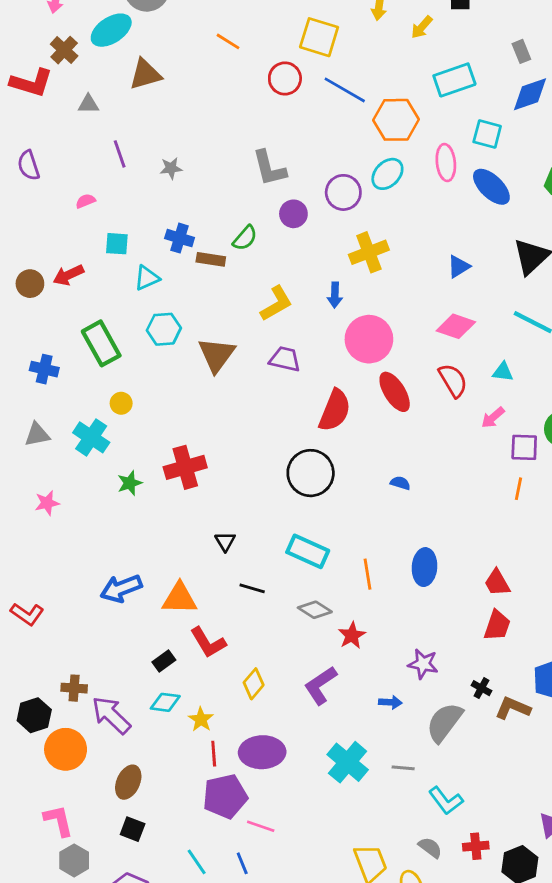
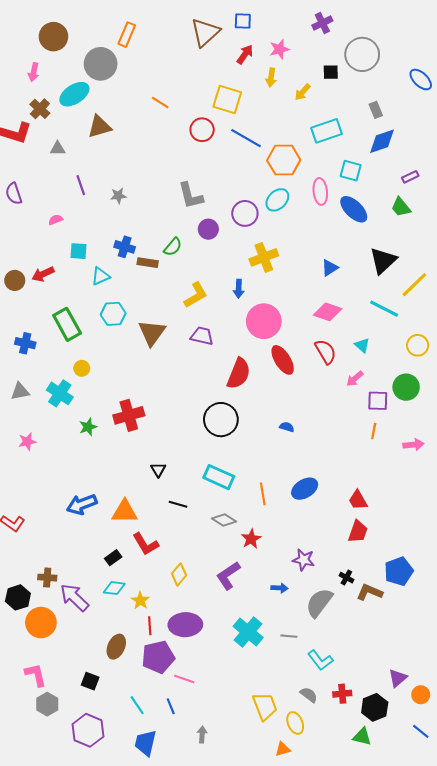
cyan triangle: (503, 372) -> (362, 345), turned 35
blue ellipse: (424, 567) -> (305, 489), turned 55
brown ellipse: (128, 782) -> (116, 647), moved

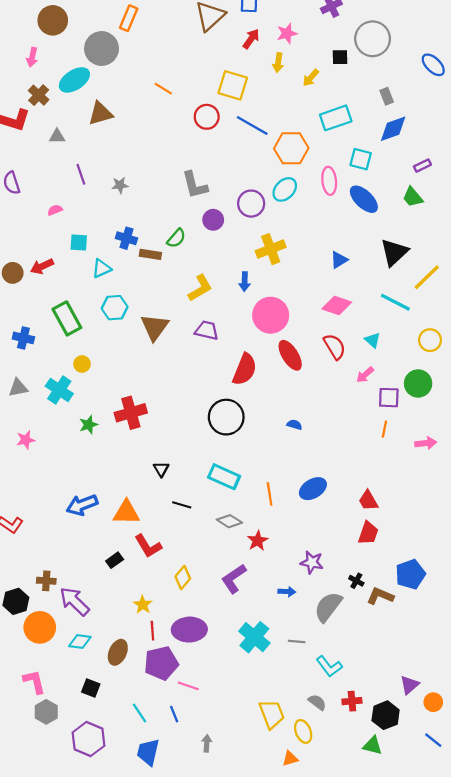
cyan diamond: (114, 588) -> (80, 641), moved

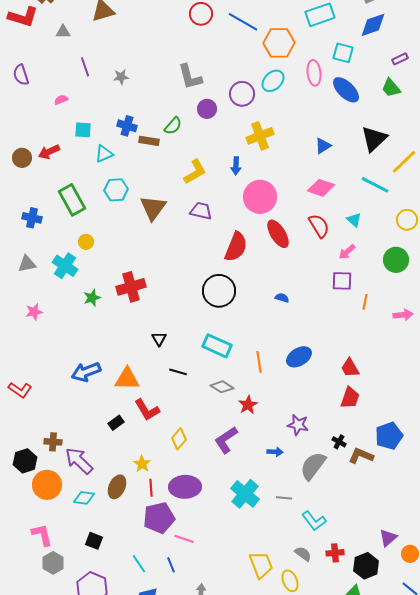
purple square: (389, 398) -> (342, 281), moved
brown ellipse: (118, 652) -> (117, 487), moved

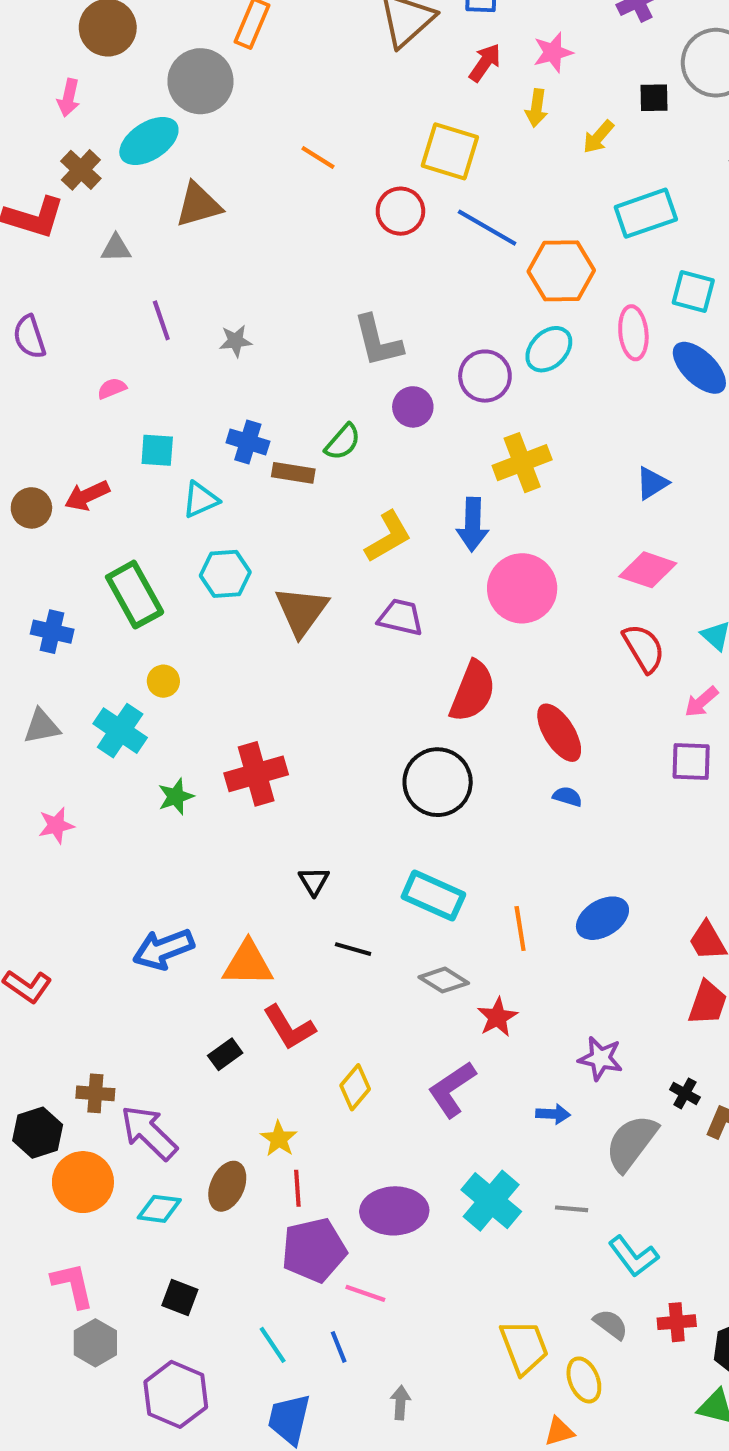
blue arrow: (236, 166) -> (473, 524), size x1.4
red ellipse: (278, 234) -> (559, 733), moved
purple ellipse: (185, 487) -> (394, 1211), moved

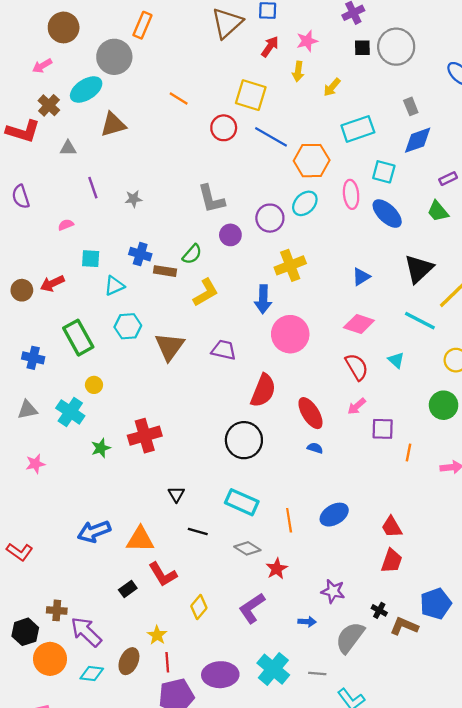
pink arrow: (69, 98) -> (42, 66), turned 48
black square: (654, 98) -> (362, 48), moved
yellow L-shape: (388, 537) -> (206, 292), moved
pink arrow: (701, 702) -> (357, 406), moved

